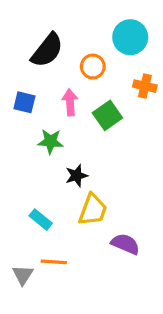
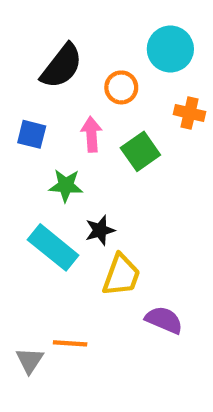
cyan rectangle: (41, 220) -> (53, 247), moved, size x1.6

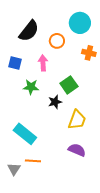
green square: (140, 151) -> (69, 85), moved
black star: (100, 230) -> (55, 102), moved
cyan rectangle: (53, 247) -> (25, 134), moved
yellow trapezoid: (121, 275) -> (77, 120), moved

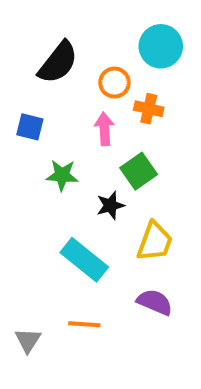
orange cross: (89, 53) -> (149, 109), moved
pink arrow: (43, 63) -> (104, 129), moved
cyan rectangle: (25, 134) -> (84, 260), moved
orange line: (33, 161) -> (84, 324), moved

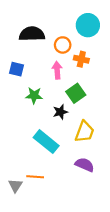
black semicircle: (58, 62) -> (32, 34), turned -130
orange line: (84, 324) -> (35, 177), moved

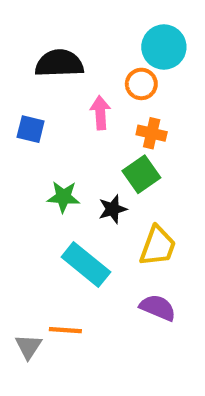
orange circle: (63, 45) -> (141, 84), moved
orange cross: (81, 59) -> (152, 133), moved
pink arrow: (57, 70) -> (100, 113), moved
green star: (34, 95) -> (63, 197), moved

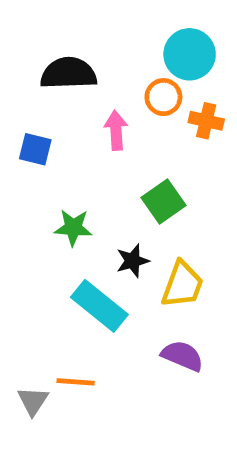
orange cross: (152, 133) -> (206, 121), moved
black star: (113, 209) -> (133, 261), moved

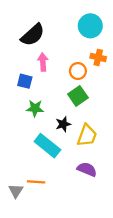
black semicircle: (68, 73) -> (33, 35), turned 140
orange circle: (163, 97) -> (78, 71), moved
pink arrow: (116, 130) -> (43, 62), moved
blue square: (35, 149) -> (25, 81), moved

